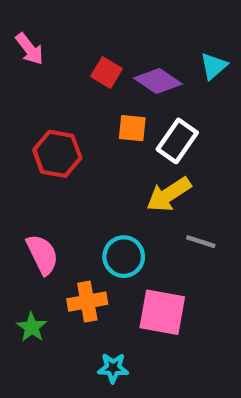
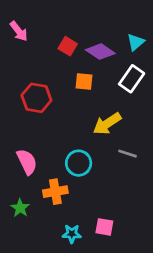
white rectangle: (177, 141) -> (132, 79), moved
pink square: (162, 312) -> (104, 227), moved, size x0.6

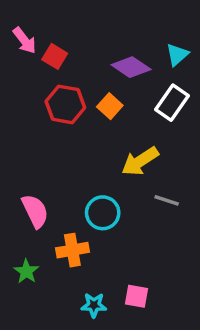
red square: (68, 46) -> (55, 56), moved
orange square: (84, 82) -> (110, 106), turned 36
red hexagon: (36, 98) -> (65, 104), moved

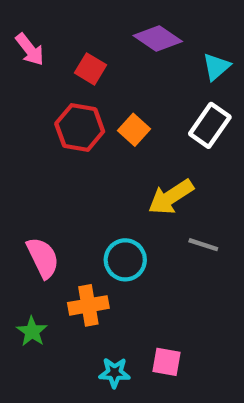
red square: (55, 56) -> (91, 69), moved
purple diamond: (131, 67) -> (158, 39), moved

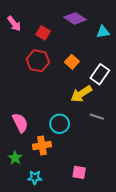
cyan triangle: (216, 67) -> (103, 32), turned 32
white rectangle: (210, 125) -> (100, 74), moved
orange square: (134, 130) -> (72, 62), moved
cyan star: (114, 373) -> (35, 178), moved

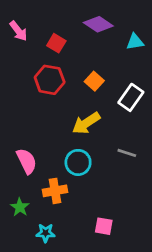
yellow arrow: (81, 94) -> (86, 123), moved

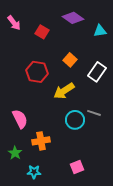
red hexagon: (50, 80) -> (37, 72), moved
cyan circle: (78, 162) -> (75, 120), moved
pink square: (104, 226) -> (77, 167), turned -32

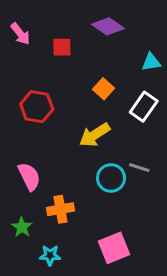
cyan triangle: (100, 31) -> (151, 62), moved
red square: (42, 32) -> (62, 47), turned -32
red hexagon: (37, 72) -> (37, 107), moved
pink square: (77, 167) -> (114, 248), size x1.5

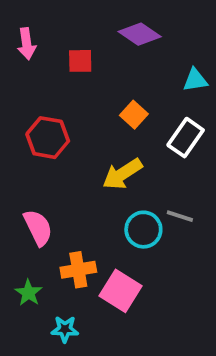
pink arrow: (20, 34) -> (27, 44), turned 30
pink square: (114, 248) -> (120, 291), moved, turned -36

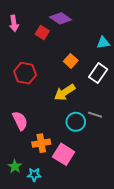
purple diamond: (140, 34) -> (61, 18), moved
red square: (80, 61) -> (42, 32), turned 32
green star: (28, 293) -> (15, 166), moved

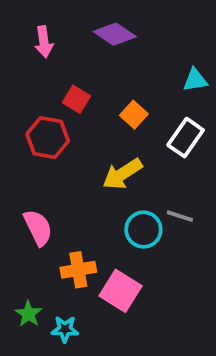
pink arrow: (14, 23) -> (44, 42), moved
red square: (42, 32) -> (76, 99), moved

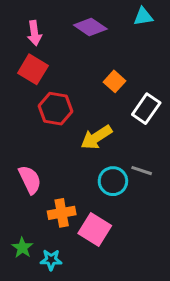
cyan triangle: (195, 80) -> (143, 16), moved
red square: (76, 99) -> (33, 69), moved, size x1.4
orange square: (134, 115) -> (114, 81), moved
red hexagon: (48, 138) -> (56, 109), moved

